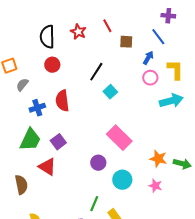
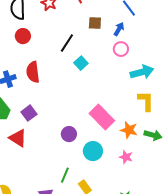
brown square: (126, 42) -> (95, 23), moved
yellow L-shape: (175, 70) -> (146, 101), moved
pink rectangle: (119, 138) -> (102, 117), moved

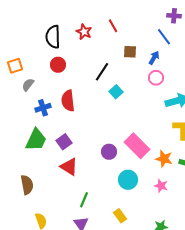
purple circle: (69, 134) -> (109, 152), moved
red triangle: (18, 138) -> (69, 167), moved
green line: (65, 175) -> (84, 200), moved

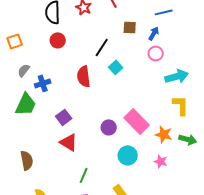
blue line: (164, 37) -> (164, 12), turned -66
gray semicircle: (28, 85) -> (24, 70), moved
red semicircle: (68, 101) -> (84, 76), moved
green trapezoid: (36, 140) -> (26, 104), moved

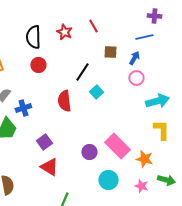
green arrow: (188, 139) -> (166, 180), moved

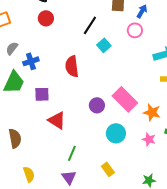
pink circle: (136, 78) -> (135, 30), moved
red semicircle: (64, 101) -> (72, 66), moved
purple square: (44, 142) -> (42, 94), moved, turned 35

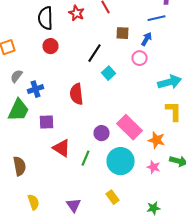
cyan circle: (116, 133) -> (120, 161), size x1.4
green line: (72, 153) -> (86, 158), moved

